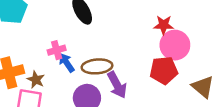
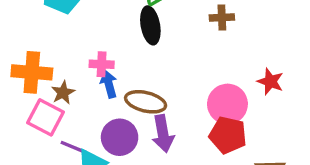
red star: (164, 25) -> (270, 81), moved
pink circle: (175, 45) -> (227, 104), moved

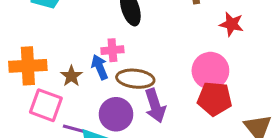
pink cross: (102, 64) -> (112, 50), moved
red star: (270, 81) -> (232, 24), moved
brown star: (63, 93) -> (71, 76), moved

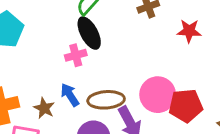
pink cross: (112, 50) -> (76, 55), moved
pink circle: (210, 71) -> (158, 95), moved

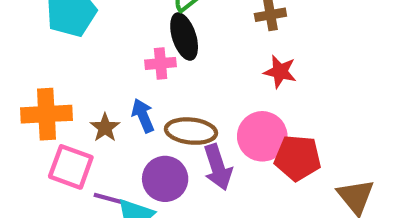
red star: (189, 31) -> (280, 72), moved

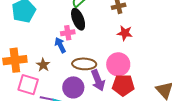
blue arrow: (143, 116) -> (60, 45), moved
red pentagon: (298, 158) -> (123, 85), moved

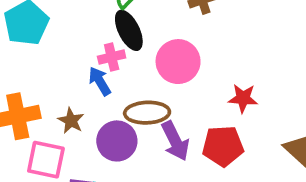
red star: (125, 33) -> (243, 98), moved
pink circle: (118, 64) -> (178, 62), moved
purple circle: (73, 87) -> (117, 141), moved

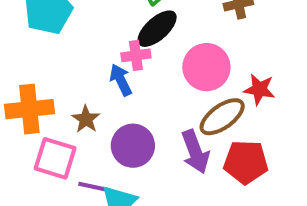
black ellipse: (129, 30) -> (157, 29), turned 69
red star: (243, 98) -> (259, 89), moved
brown ellipse: (147, 113) -> (222, 117), moved, turned -39

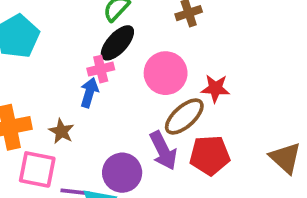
blue arrow: (121, 80) -> (89, 93), turned 48
purple circle: (133, 146) -> (122, 173), moved

